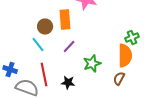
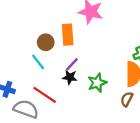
red line: (44, 74) -> (45, 95), turned -45
black star: (68, 82) -> (70, 77), moved

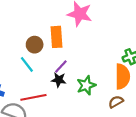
red line: (45, 95) -> (33, 97), turned -45
brown semicircle: (127, 99) -> (116, 102), turned 32

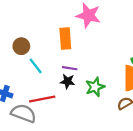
brown circle: (35, 45) -> (21, 46), moved
purple line: (61, 67) -> (70, 68), turned 56

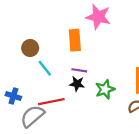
gray semicircle: (24, 113) -> (32, 116), turned -60

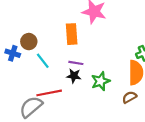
blue cross: (13, 96) -> (13, 53), moved

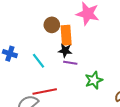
brown circle: (29, 42) -> (52, 25), moved
black star: (74, 76) -> (65, 50), moved

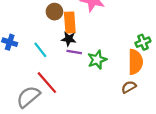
green star: (94, 80) -> (97, 60), moved
red line: (45, 91) -> (47, 83), turned 60

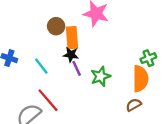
purple line: (74, 52) -> (77, 68), turned 56

